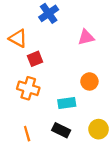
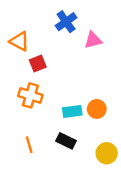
blue cross: (49, 13) -> (66, 22), moved
orange circle: (89, 81) -> (97, 109), moved
yellow circle: (99, 129) -> (107, 153), moved

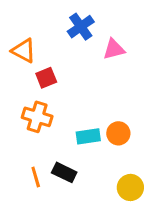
black rectangle: (66, 141) -> (64, 172), moved

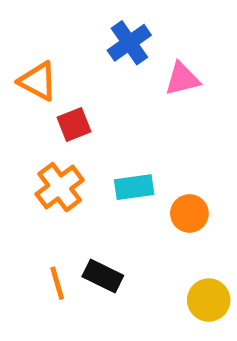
orange cross: (37, 117) -> (60, 187), turned 36
cyan rectangle: (88, 136) -> (134, 187), moved

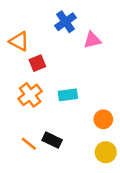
orange circle: (189, 213) -> (103, 119), moved
orange line: (57, 283) -> (29, 144), turned -35

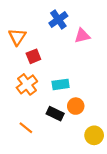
orange triangle: (19, 41) -> (17, 37), turned 36
orange circle: (103, 119) -> (76, 106), moved
black rectangle: (52, 140) -> (55, 114), moved

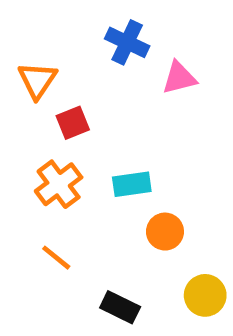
blue cross: (58, 19) -> (127, 42), turned -30
black rectangle: (55, 114) -> (120, 307), moved
orange line: (26, 128) -> (56, 258), moved

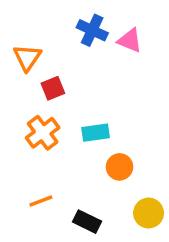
pink triangle: (179, 78) -> (130, 41), moved, turned 36
orange line: (56, 258) -> (41, 201), moved, turned -60

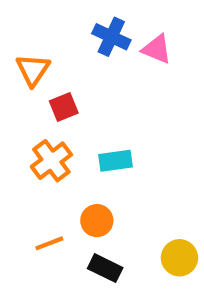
orange circle: (120, 167) -> (97, 221), moved

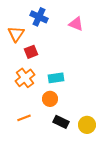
blue cross: (111, 37) -> (39, 17), moved
orange circle: (97, 221) -> (50, 99), moved
black rectangle: (105, 268) -> (61, 122), moved

